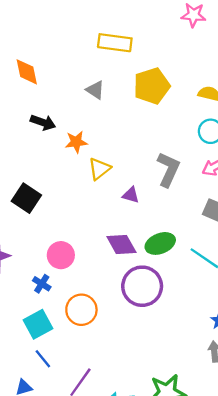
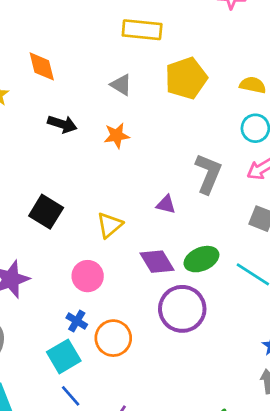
orange star: (76, 142) -> (117, 136), moved
yellow triangle: (99, 169) -> (110, 225), moved
blue cross: (42, 284) -> (77, 321), moved

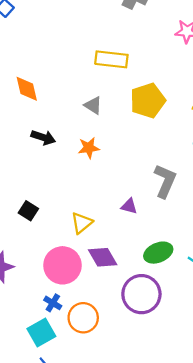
black square: (46, 212) -> (28, 211), size x0.7
purple diamond: (157, 262) -> (103, 257), moved
pink circle: (88, 276) -> (62, 265), size x1.4

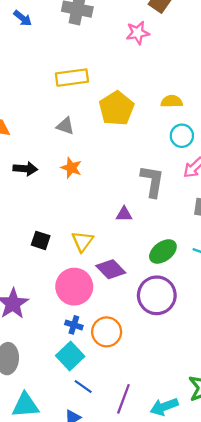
orange star: (89, 148) -> (71, 168), turned -30
black square: (28, 211) -> (41, 240), moved

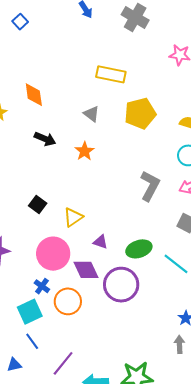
purple triangle: (124, 214) -> (101, 242), moved
purple diamond: (111, 269) -> (86, 270), moved

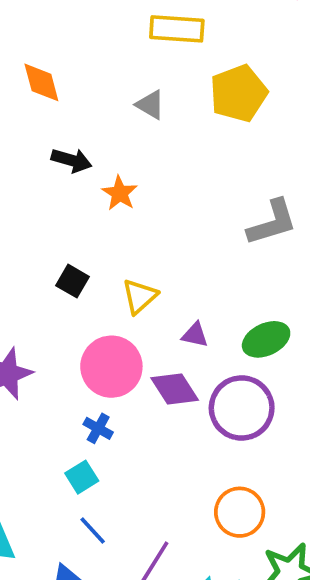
orange star: (85, 151) -> (120, 193), moved
gray L-shape: (150, 186) -> (272, 223), turned 52
orange circle: (68, 301) -> (240, 512), moved
cyan square: (30, 312) -> (82, 477), size x0.7

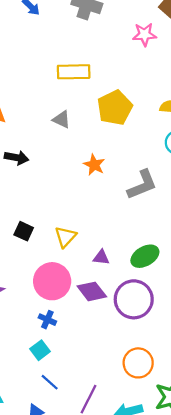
orange star: (120, 193) -> (94, 165), moved

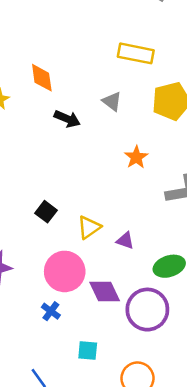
black arrow: (17, 158) -> (67, 119), moved
purple triangle: (101, 257) -> (125, 241), moved
cyan square: (40, 350) -> (88, 350), moved, turned 30

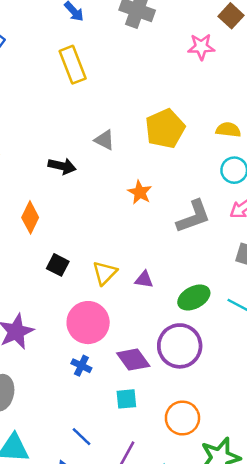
yellow rectangle: (136, 53) -> (73, 65), moved, turned 68
orange diamond: (42, 78) -> (30, 217), moved, turned 44
purple diamond: (105, 292) -> (133, 360), moved

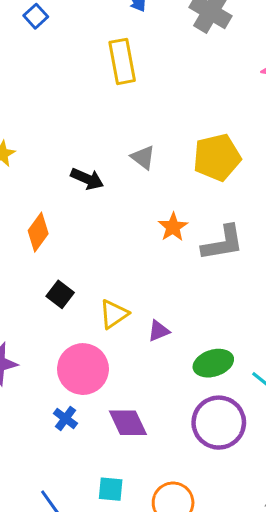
gray L-shape: (193, 217) -> (223, 243), moved
purple triangle: (144, 280) -> (159, 331), turned -42
purple circle: (180, 346) -> (219, 423), moved
cyan square: (126, 399) -> (111, 489), moved

